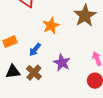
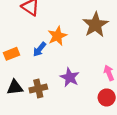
blue arrow: (35, 50) -> (39, 49), moved
brown cross: (34, 73) -> (38, 89), turned 35

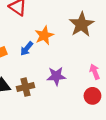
purple star: (70, 77) -> (56, 76), turned -30

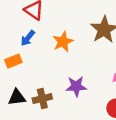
blue arrow: (27, 49) -> (28, 38), moved

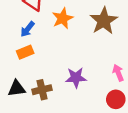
orange star: (63, 42) -> (63, 18), moved
orange rectangle: (13, 61) -> (25, 52), moved

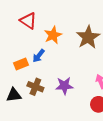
blue arrow: (27, 29) -> (39, 56), moved
brown cross: (42, 90) -> (35, 87), moved, turned 35

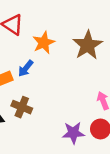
purple star: (64, 86) -> (73, 133), moved

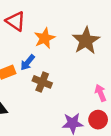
brown cross: (22, 107) -> (42, 82), moved

